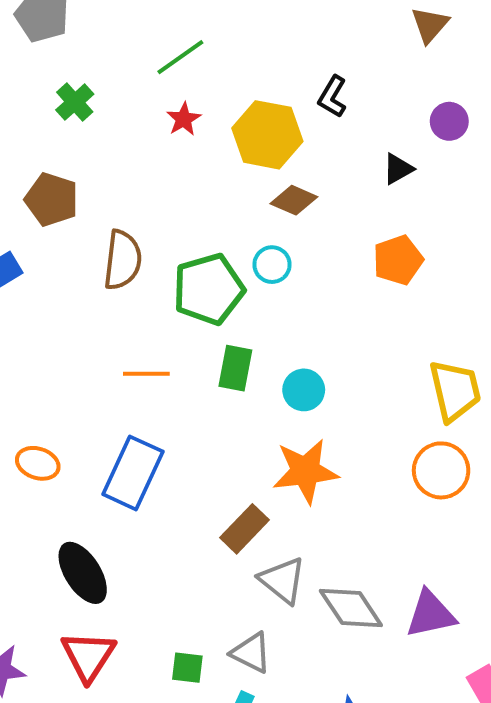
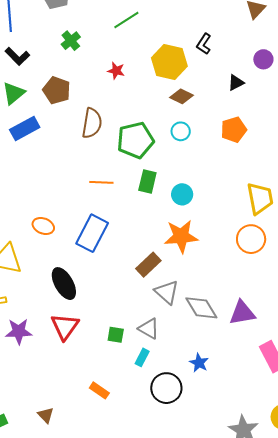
red star: (184, 119) -> (116, 71), moved, turned -30
cyan circle: (272, 265) -> (181, 131), moved

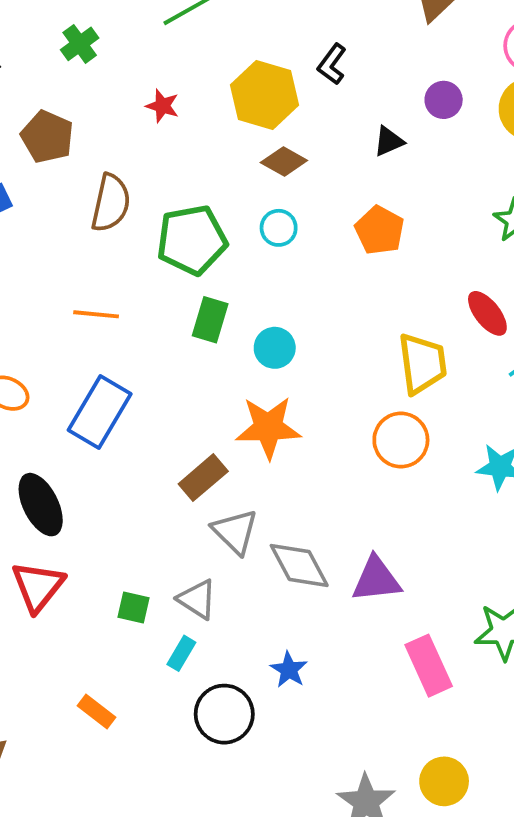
orange pentagon: (234, 130) -> (380, 230), turned -30
orange line: (101, 182) -> (96, 314), moved

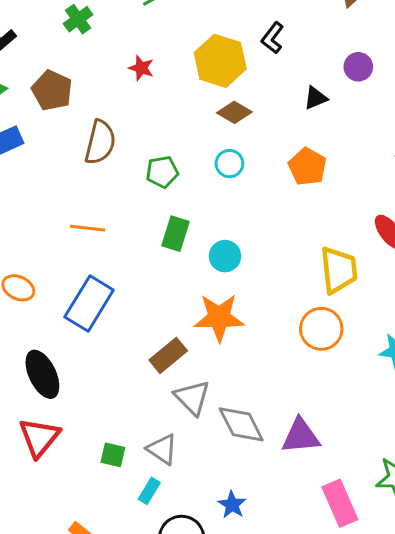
green pentagon: (192, 240) -> (162, 172), size x0.6

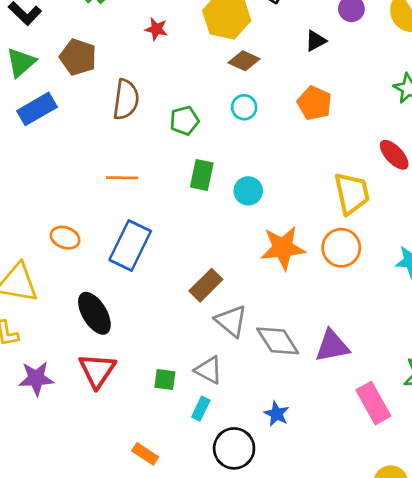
orange star: (219, 318) -> (283, 248), moved

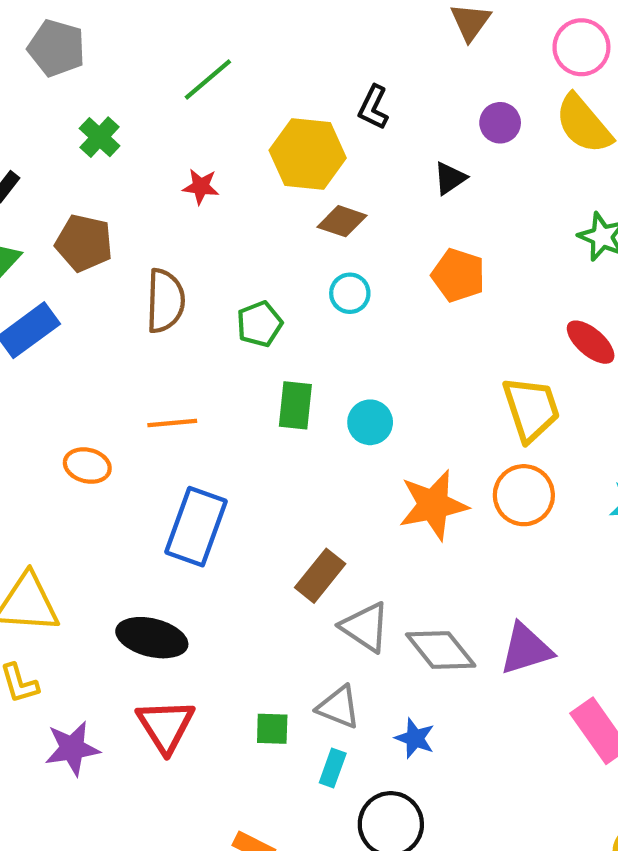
orange ellipse: (65, 238) -> (87, 466), moved
black ellipse: (94, 313) -> (152, 638), turned -39
blue star: (276, 414) -> (415, 738), moved

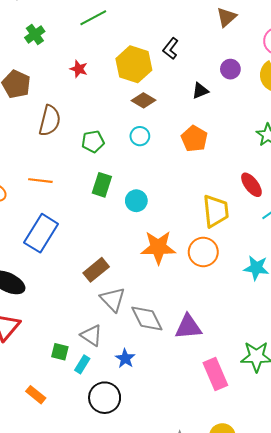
green square: (272, 729) -> (60, 352), moved

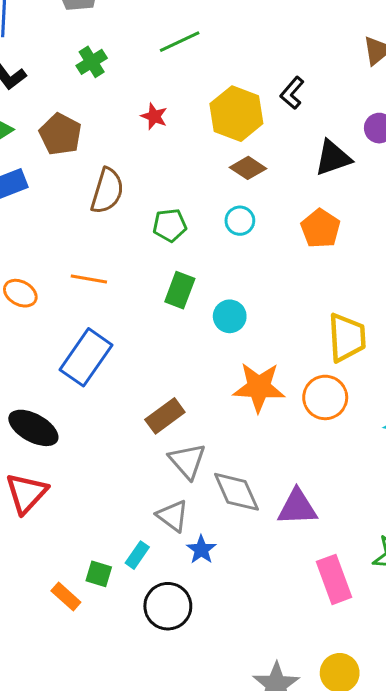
black triangle: (200, 91) -> (333, 158), size x1.5
gray triangle: (91, 335) -> (173, 516), moved
green square: (60, 352) -> (99, 574), moved

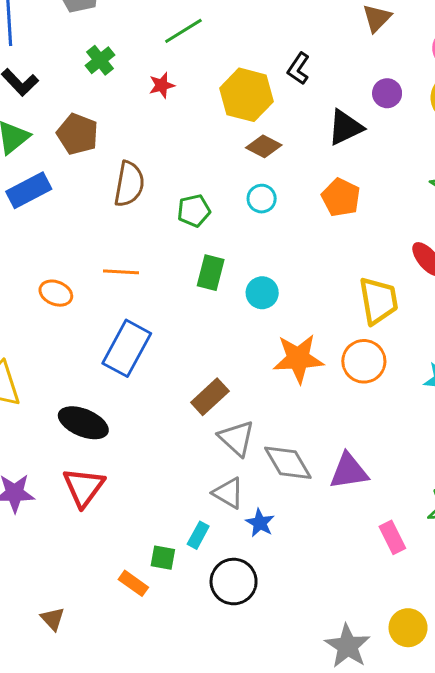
red star: (154, 116) -> (162, 85), moved, turned -30
pink rectangle: (334, 579) -> (392, 537), size x0.7

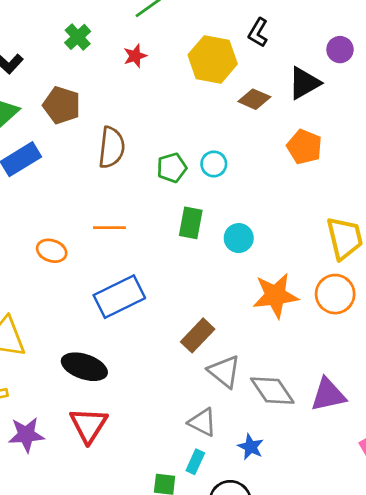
brown diamond: (264, 146) -> (254, 99), moved
cyan circle: (262, 199) -> (214, 164), moved
blue rectangle: (127, 348) -> (119, 297), turned 39
gray triangle: (228, 493) -> (202, 422), moved

